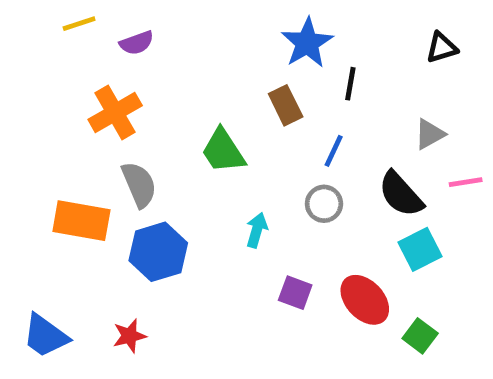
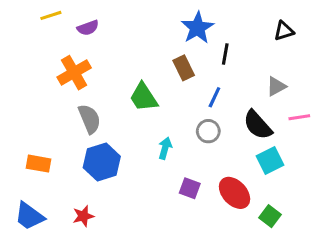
orange rectangle: (81, 221) -> (39, 164), moved, size x0.7

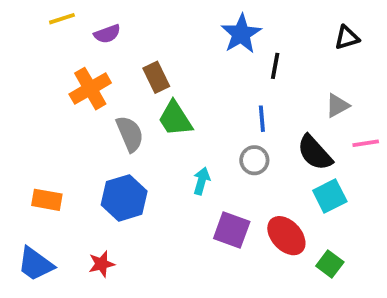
brown rectangle: (184, 68) -> (156, 77), moved
blue line: (214, 97) -> (262, 119), turned -30
gray semicircle: (89, 119) -> (130, 134), moved
purple square: (190, 188) -> (232, 230), size x1.4

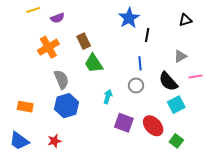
gray semicircle: (130, 134) -> (61, 79), moved

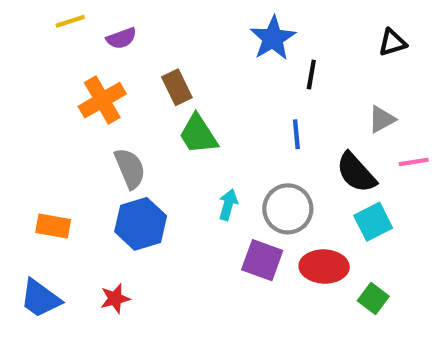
gray circle: (136, 85) -> (288, 209), moved, size x1.5
red ellipse: (153, 126) -> (324, 267), turned -45

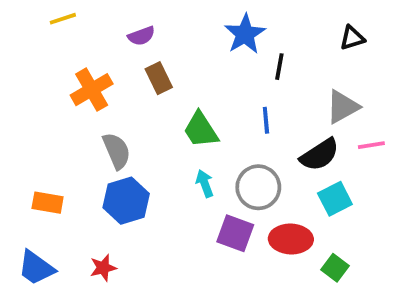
purple semicircle: (121, 38) -> (141, 36), moved
gray triangle: (382, 119) -> (343, 107), size x1.4
green trapezoid: (198, 134) -> (201, 130), moved
black semicircle: (356, 173) -> (320, 155), turned -81
cyan arrow: (228, 205) -> (205, 183), turned -36

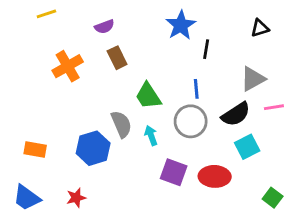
gray semicircle: (117, 151) -> (121, 124), moved
gray circle: (258, 187) -> (191, 121), moved
green square: (335, 268) -> (273, 198), moved

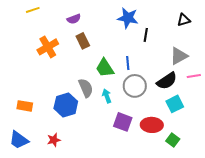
blue star: (181, 25) -> (128, 18), turned -30
blue line: (196, 89) -> (128, 63), moved
green square: (273, 198) -> (173, 140), moved

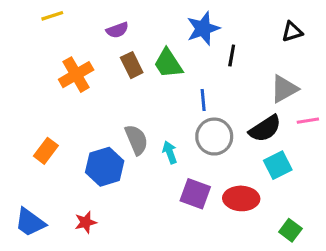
blue star: (128, 18) -> (203, 29), turned -30
green trapezoid: (105, 68) -> (168, 63), moved
orange rectangle: (25, 106) -> (46, 151), moved, turned -63
green square: (173, 140) -> (290, 230), moved

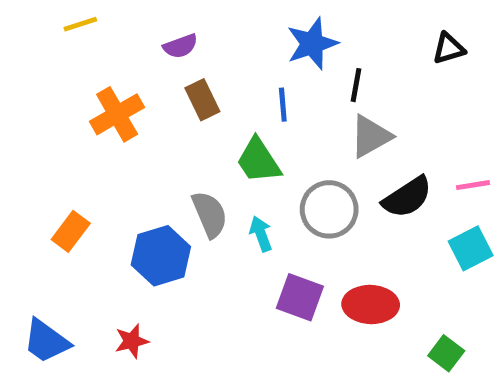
green trapezoid: (168, 63) -> (258, 161), moved
gray triangle: (284, 89) -> (371, 136), moved
blue line: (203, 100) -> (283, 105), moved
cyan square: (278, 165) -> (471, 248), moved

